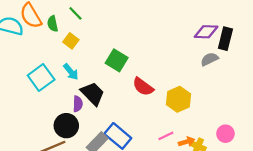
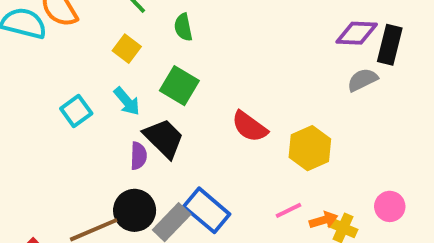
green semicircle: (53, 24) -> (183, 27), moved
green square: (117, 60) -> (179, 86), moved
cyan square: (41, 78) -> (76, 111), size x0.7
black circle: (66, 126) -> (135, 210), moved

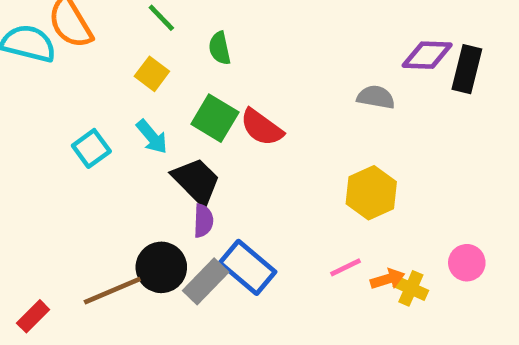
gray semicircle: (362, 80) -> (376, 97), moved, turned 36
red semicircle: (250, 127) -> (262, 127), moved
purple semicircle: (138, 156) -> (203, 221), moved

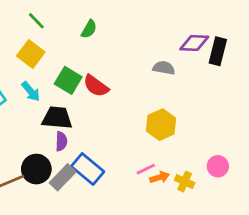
green semicircle: (220, 48) -> (89, 29), moved, turned -138
yellow square: (152, 74) -> (31, 54), size x1.4
black trapezoid: (196, 181) -> (57, 118), turned -40
orange arrow: (388, 279) -> (160, 177), moved

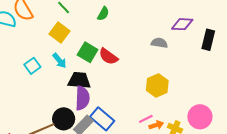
black rectangle: (218, 51) -> (208, 40), moved
purple semicircle: (61, 141) -> (82, 98), size x1.6
pink circle: (218, 166) -> (200, 117), size x1.5

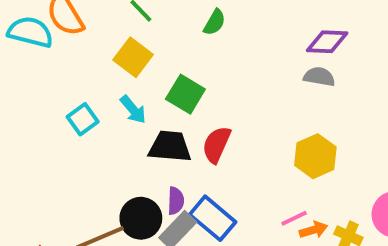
purple diamond: (182, 24) -> (327, 42), moved
red semicircle: (108, 56) -> (216, 145), moved, turned 78
purple semicircle: (82, 98) -> (176, 201), moved, size x0.6

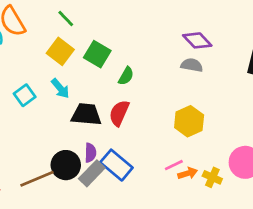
green semicircle: (215, 22) -> (126, 76), moved
purple diamond: (327, 42) -> (197, 40), turned 44
green square: (185, 94) -> (97, 54), moved

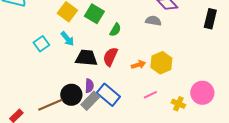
gray semicircle: (192, 65) -> (153, 21), moved
orange arrow: (188, 173) -> (138, 65), moved

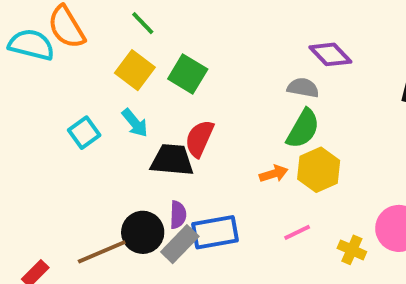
green semicircle: (115, 30) -> (303, 129), moved, size x1.5
red semicircle: (110, 57) -> (199, 139), moved
blue rectangle: (108, 95) -> (215, 232), turned -50

